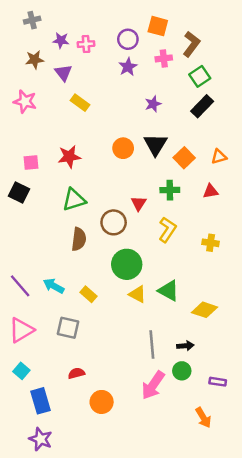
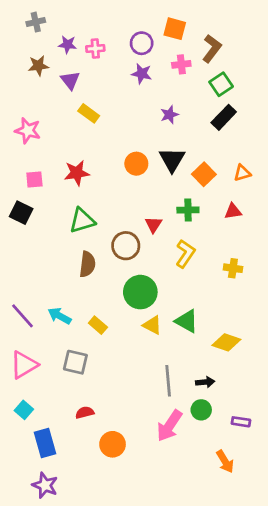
purple star: (128, 67) -> (142, 74), turned -30
pink star: (25, 102) -> (28, 131), moved

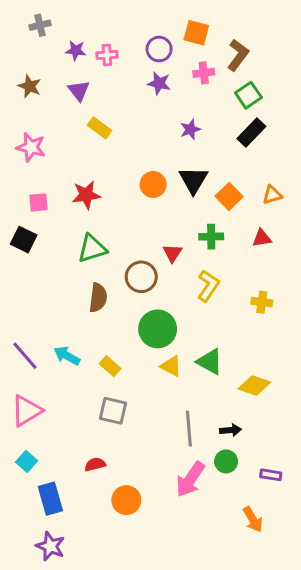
brown star: (38, 66) -> (30, 86), moved, turned 30
gray square: (75, 362) -> (113, 411), moved

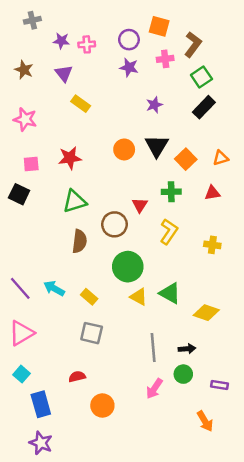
pink arrow: (190, 479) -> (154, 389), size x0.7

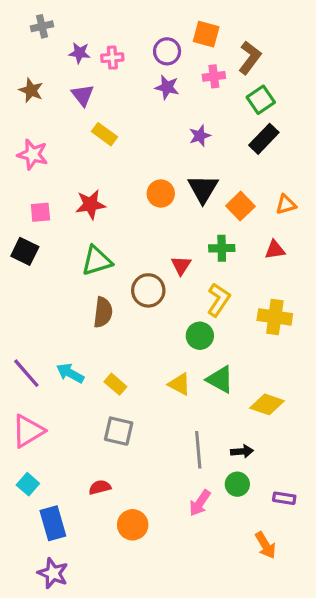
yellow cross: (212, 245) -> (275, 317), size x1.5
green circle: (128, 267) -> (200, 336), moved, size x0.7

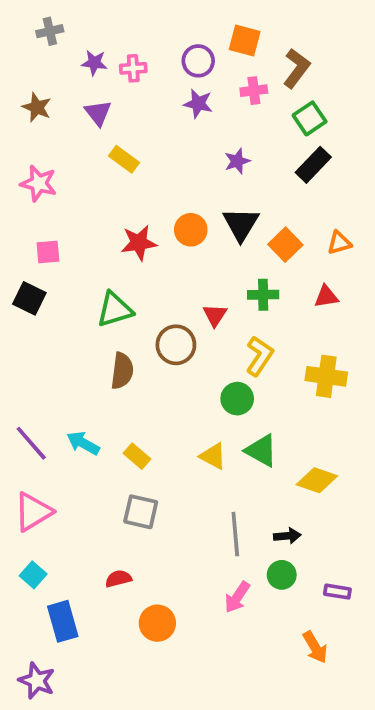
red star: (90, 204) -> (139, 243), moved
purple star: (53, 573) -> (37, 681), moved

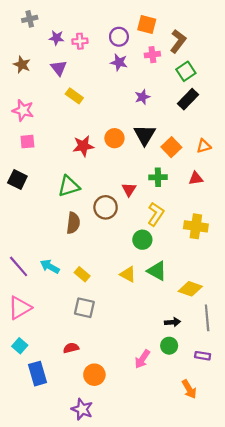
pink square: (48, 252) -> (27, 142), moved
gray line: (235, 534) -> (207, 318), moved
purple star: (37, 681) -> (82, 409), moved

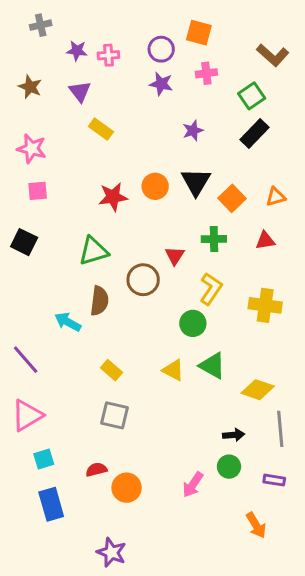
brown L-shape: (178, 41) -> (273, 55), moved, turned 95
cyan arrow: (50, 266) -> (68, 322), moved
cyan square: (20, 346) -> (44, 459), moved, turned 32
orange circle: (94, 375) -> (127, 488), moved

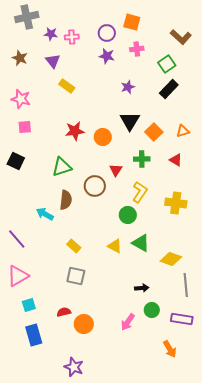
gray cross: (41, 25) -> (27, 17), size x1.6
orange circle: (155, 186) -> (103, 137), moved
red triangle: (265, 241) -> (176, 160), turned 40
black arrow: (234, 435) -> (142, 288), moved
purple rectangle: (274, 480) -> (182, 319), size x1.5

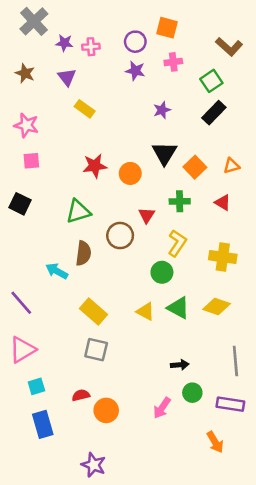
gray cross: (27, 17) -> (34, 21), turned -30
yellow rectangle: (74, 246) -> (93, 312), size x1.5
yellow diamond: (171, 259) -> (216, 306), moved

